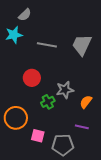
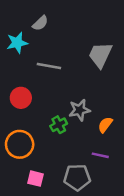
gray semicircle: (25, 15) -> (40, 23), moved
gray line: (47, 45) -> (49, 66), moved
red circle: (32, 78) -> (21, 98), moved
pink square: (38, 136) -> (35, 179), moved

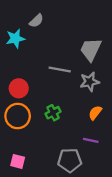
gray line: (49, 66) -> (60, 69), moved
gray star: (80, 110) -> (90, 82), moved
orange circle: (20, 144) -> (18, 116), moved
pink square: (35, 179) -> (18, 161), moved

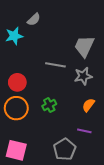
gray pentagon: (70, 160) -> (65, 149), turned -30
pink square: (18, 161) -> (16, 150), size x1.5

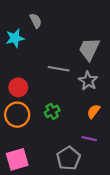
gray semicircle: (34, 19) -> (36, 21), turned -72
gray star: (83, 76) -> (88, 81), turned -30
pink square: (16, 150) -> (17, 159), turned -30

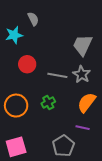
gray line: (59, 69) -> (57, 75), moved
red circle: (18, 87) -> (27, 64), moved
orange semicircle: (94, 111) -> (87, 103), size x1.5

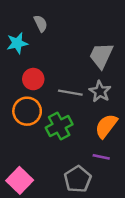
green cross: (48, 103) -> (59, 126), size x1.5
orange circle: (16, 106) -> (27, 111), moved
pink square: (16, 147) -> (20, 180), turned -30

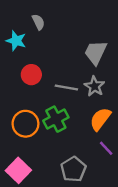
cyan star: (17, 43) -> (16, 41), turned 30
orange circle: (27, 111) -> (25, 124), moved
purple line: (101, 157) -> (106, 148), moved, turned 35

